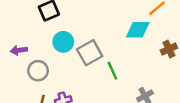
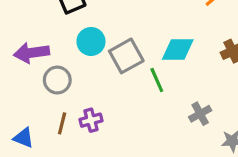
cyan diamond: (138, 30) -> (178, 50), moved
purple arrow: (19, 50) -> (32, 53), size x1.5

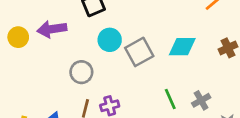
purple arrow: (32, 53) -> (52, 29), moved
green line: (157, 80) -> (170, 99), moved

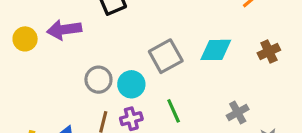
cyan circle: (110, 40) -> (131, 84), moved
green line: (170, 99) -> (174, 111), moved

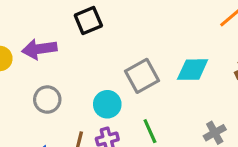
gray circle: (98, 80) -> (47, 100), moved

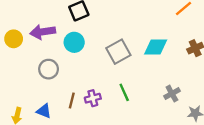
cyan circle: (107, 104) -> (74, 42), moved

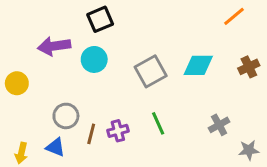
yellow circle: (14, 39) -> (17, 83), moved
gray circle: (49, 69) -> (66, 116), moved

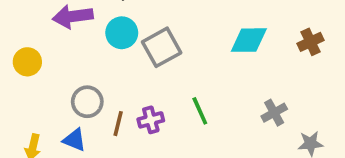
gray square: (151, 71) -> (162, 47), moved

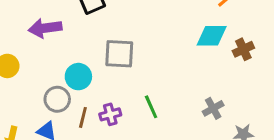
cyan circle: (122, 33) -> (78, 77), moved
cyan diamond: (249, 40) -> (212, 36), moved
gray square: (162, 47) -> (119, 54), turned 32

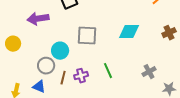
cyan diamond: (212, 36) -> (129, 32), moved

